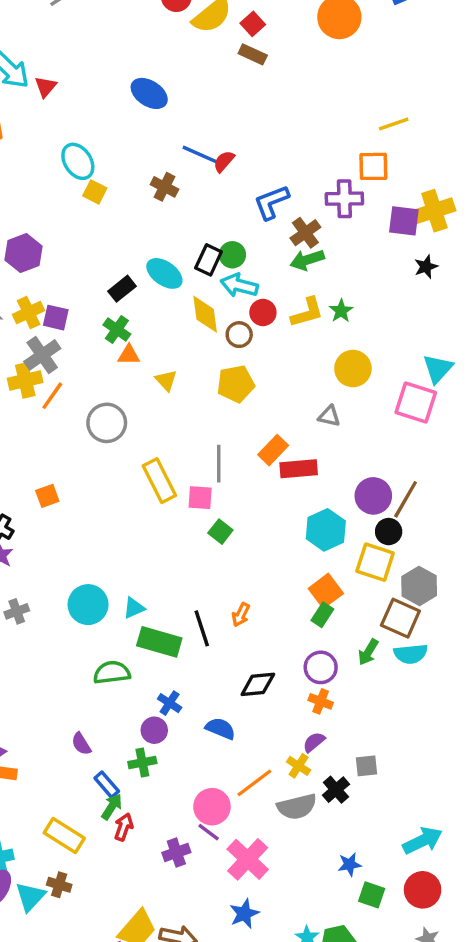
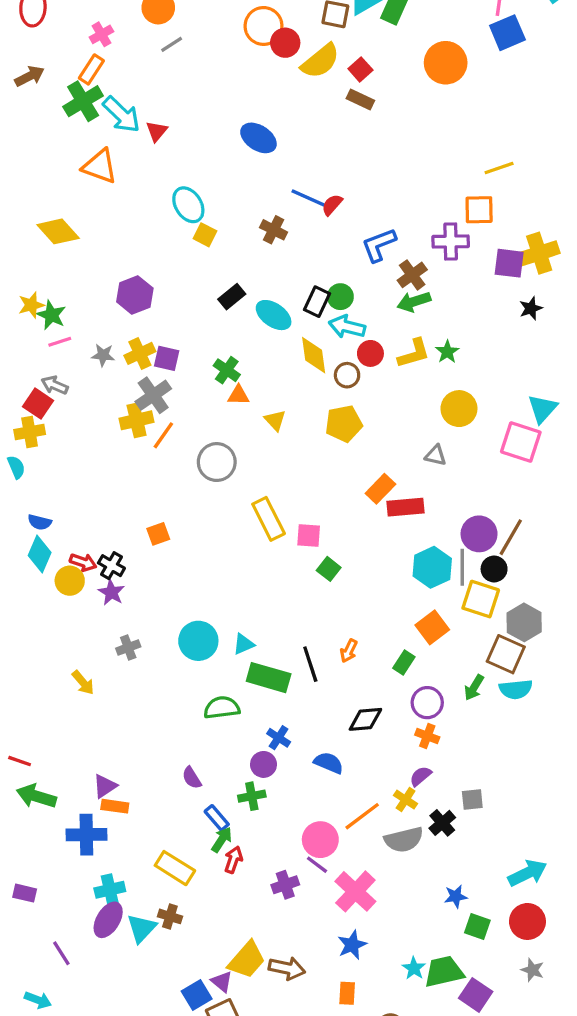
black rectangle: (122, 289) -> (232, 297), moved
gray line: (219, 464) -> (462, 567), moved
green rectangle: (322, 615) -> (404, 663), moved

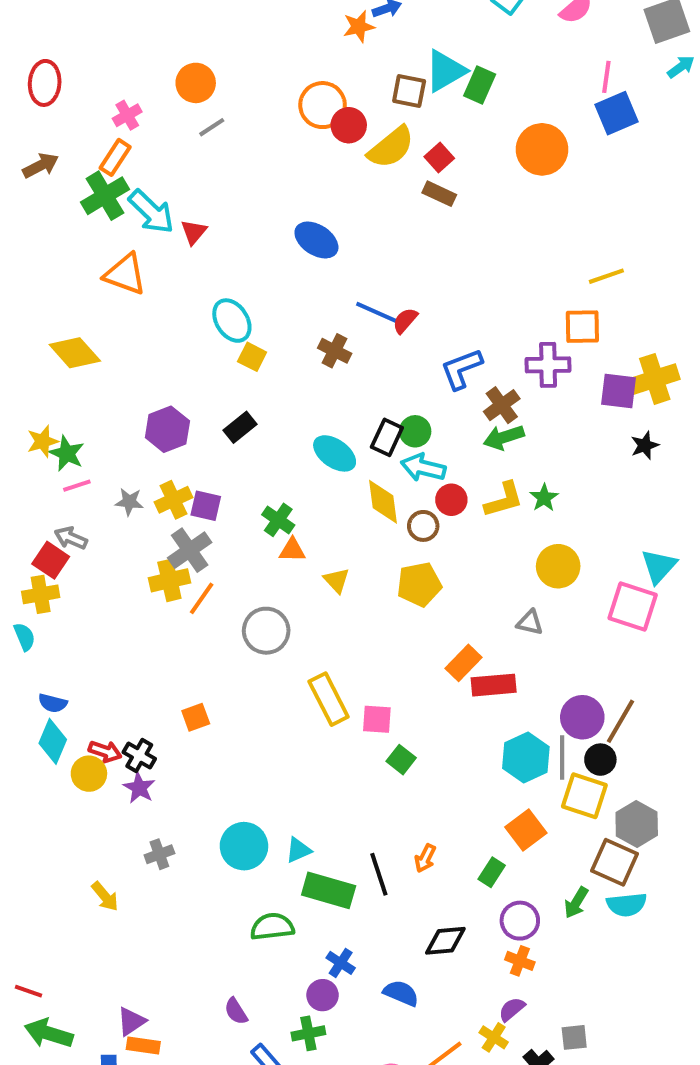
black rectangle: (232, 297) -> (240, 427), moved

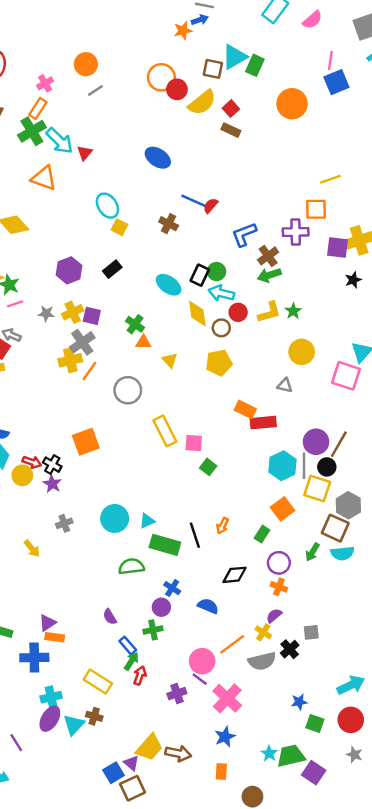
orange rectangle: (463, 663) -> (245, 409), turned 72
orange square: (196, 717) -> (86, 442), size x1.6

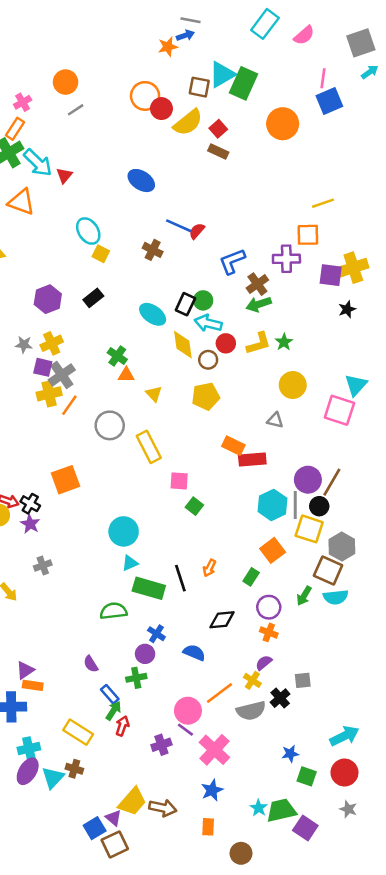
green rectangle: (255, 65) -> (244, 83), size x1.4
purple square: (92, 316) -> (43, 367), moved
yellow rectangle: (165, 431) -> (149, 447), moved
cyan circle: (115, 518) -> (124, 531), moved

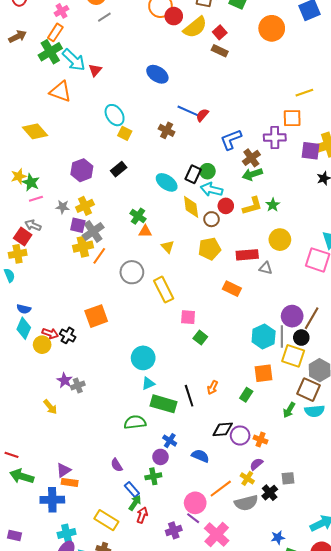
red rectangle: (252, 459) -> (247, 255), moved
purple star: (30, 524) -> (65, 380), moved
orange square: (273, 550) -> (264, 373), turned 30
purple circle: (269, 607) -> (240, 435), moved

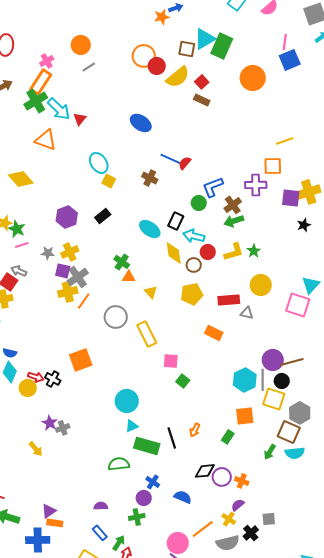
orange rectangle: (55, 32) -> (41, 82), size x1.4
green circle: (207, 171) -> (199, 203), moved
brown line: (312, 318) -> (292, 362), turned 45
purple semicircle: (117, 465) -> (101, 506), turned 120
blue rectangle: (132, 490) -> (100, 533), moved

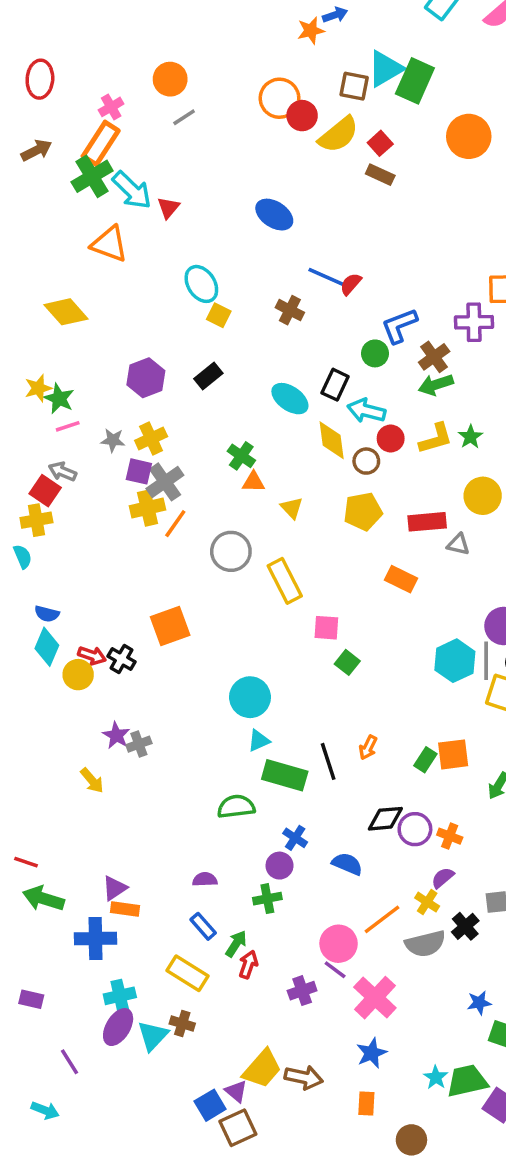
orange square: (245, 416) -> (453, 754), moved

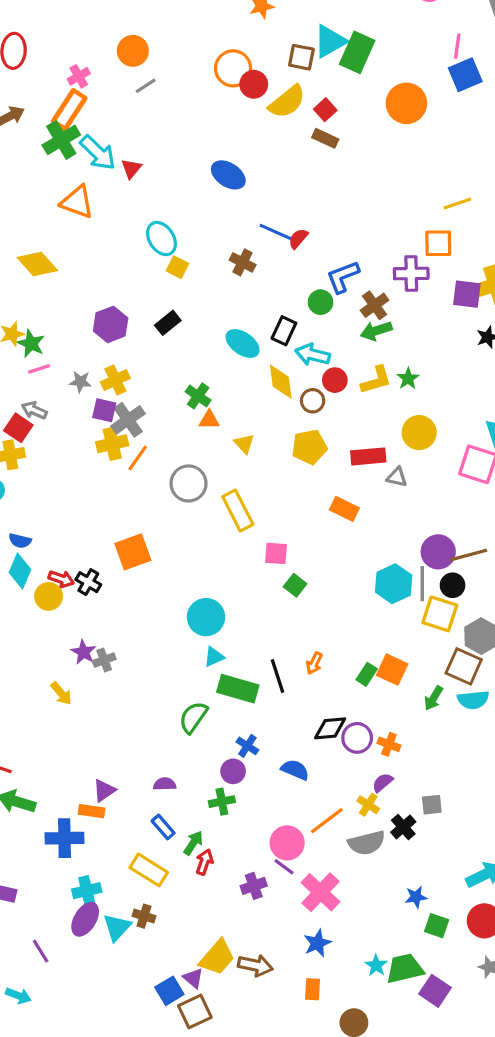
orange square: (453, 754) -> (392, 670), turned 32
green semicircle: (236, 807) -> (193, 717), turned -48
purple triangle: (115, 888) -> (104, 790), moved

